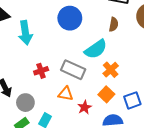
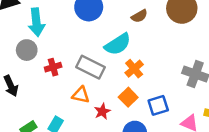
brown semicircle: (114, 24) -> (139, 16), turned 48
gray circle: (25, 103) -> (27, 50), moved

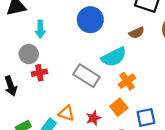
cyan arrow: (36, 22) -> (40, 29), size x0.7
red cross: (53, 67) -> (39, 73), moved
orange triangle: (81, 95) -> (66, 113), moved

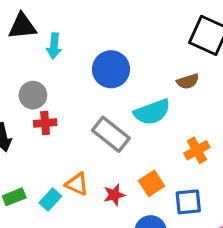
blue circle: (90, 20) -> (111, 69), moved
cyan arrow: (40, 29) -> (54, 46), moved
orange cross: (127, 81) -> (197, 150), moved

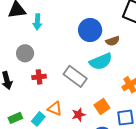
blue circle: (111, 69) -> (90, 30), moved
brown semicircle: (188, 81) -> (113, 41), moved
red cross: (45, 123) -> (39, 77), moved

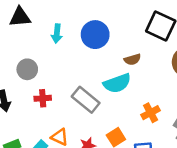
cyan arrow: (37, 22) -> (57, 34), moved
blue circle: (90, 30) -> (95, 35), moved

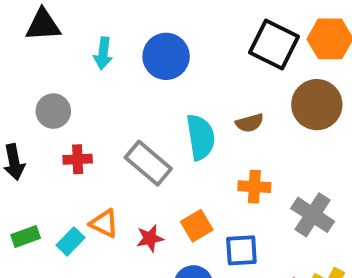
brown semicircle: (132, 59) -> (250, 123), moved
cyan semicircle: (117, 83) -> (201, 137), turned -80
orange cross: (151, 113) -> (254, 187), turned 30

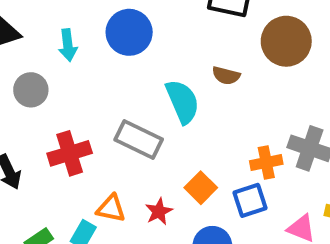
gray circle: (53, 111) -> (31, 90), moved
brown semicircle: (250, 123) -> (226, 76), turned 44
red cross: (78, 159) -> (70, 153), size x1.5
orange cross: (254, 187) -> (266, 162), moved

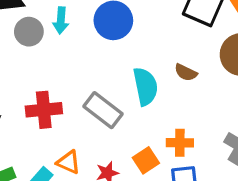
gray circle: (31, 90) -> (29, 32), moved
orange cross: (266, 162) -> (180, 143), moved

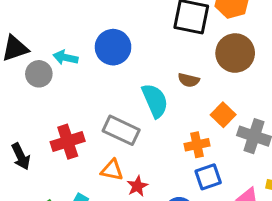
cyan arrow: (61, 20) -> (66, 57), turned 110
orange square: (146, 160) -> (223, 115), moved
orange triangle: (69, 162) -> (112, 170), moved

